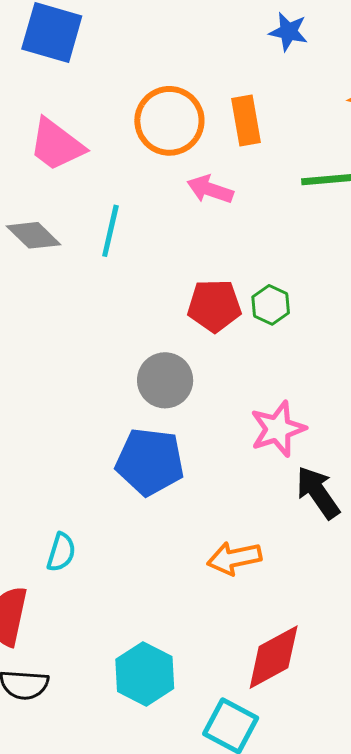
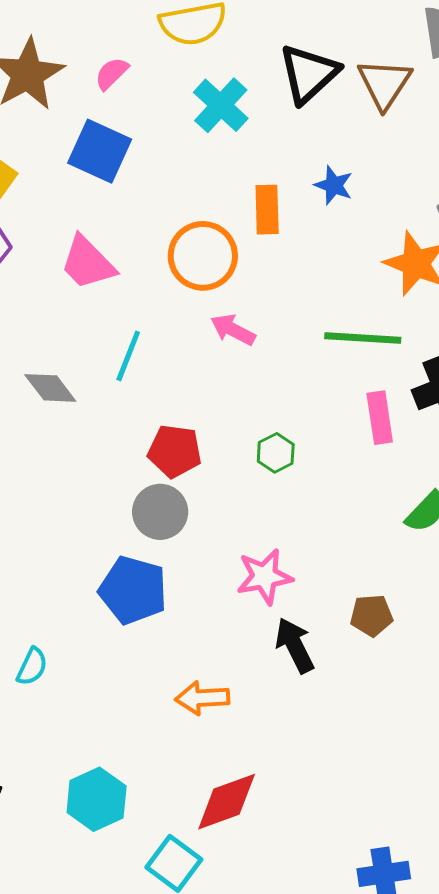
orange rectangle: (246, 121) -> (267, 210), moved
gray diamond: (33, 235) -> (50, 388), moved
red pentagon: (214, 306) -> (175, 451), moved

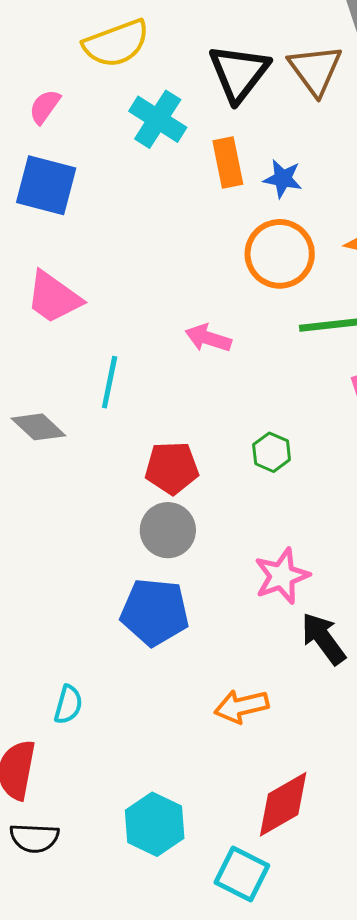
orange rectangle: (267, 210) -> (228, 162), moved
orange circle: (203, 256) -> (280, 254), moved

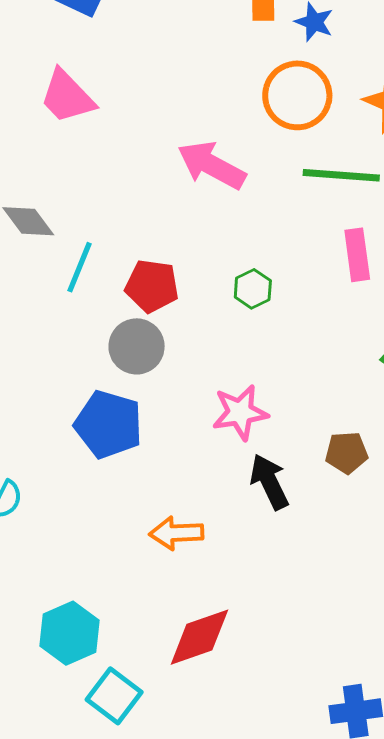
pink arrow: (208, 338) -> (212, 165), size x1.5
cyan line: (110, 382) -> (80, 267), moved
cyan square: (242, 874) -> (114, 696), moved

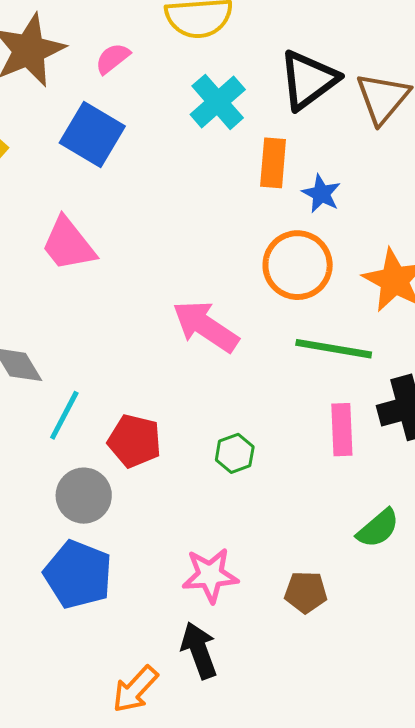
gray circle: (137, 346) -> (84, 496), moved
brown pentagon: (347, 453) -> (306, 592), moved
black arrow: (269, 482) -> (199, 650), moved
orange arrow: (176, 533) -> (135, 689), turned -50

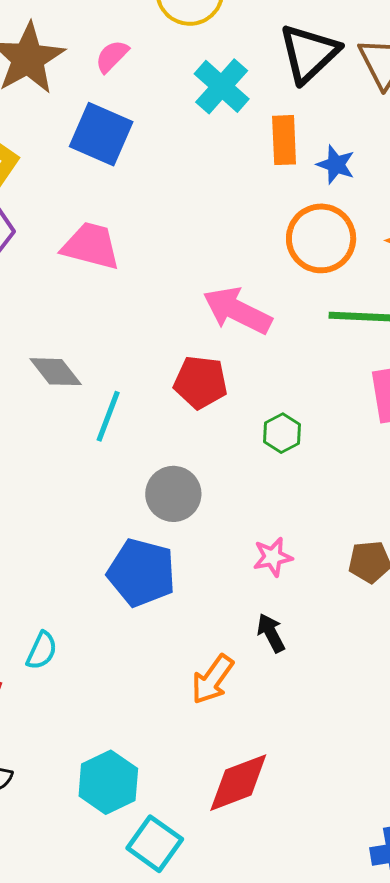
pink trapezoid: (68, 244) -> (91, 246), turned 150
red pentagon: (135, 441) -> (201, 382), moved
gray circle: (84, 496) -> (173, 494), moved
pink star: (210, 575) -> (273, 557), size x0.7
black arrow: (199, 650) -> (271, 633), size x0.7

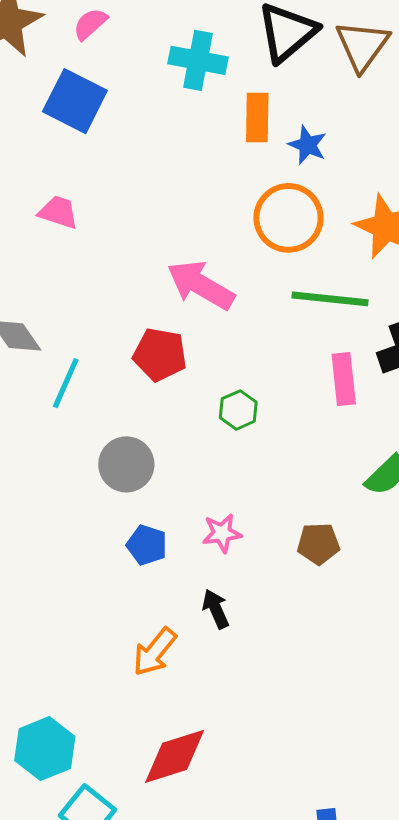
cyan cross: (222, 86) -> (198, 60), turned -34
pink trapezoid: (91, 246) -> (58, 212), size x0.7
blue pentagon: (142, 573) -> (147, 545), moved, size x0.6

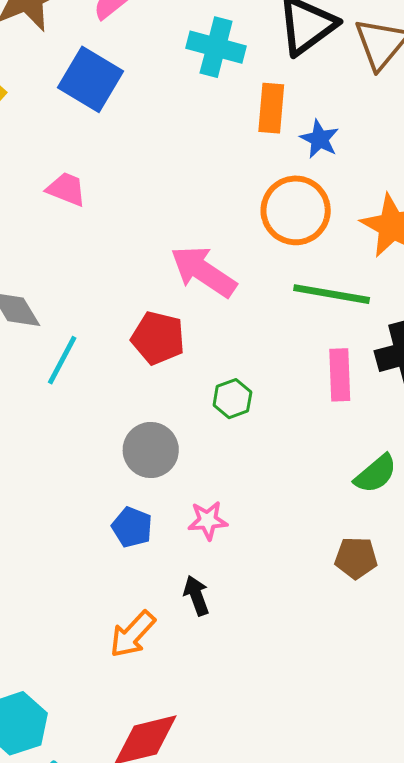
gray circle: (126, 464) -> (151, 450), moved
brown pentagon: (318, 544) -> (356, 558), moved

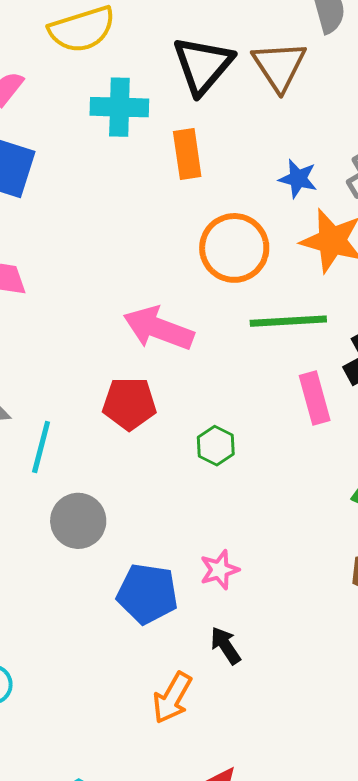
blue star: (320, 139) -> (298, 179), moved
gray circle: (151, 450) -> (78, 521), moved
blue pentagon: (132, 527) -> (147, 594), size x1.5

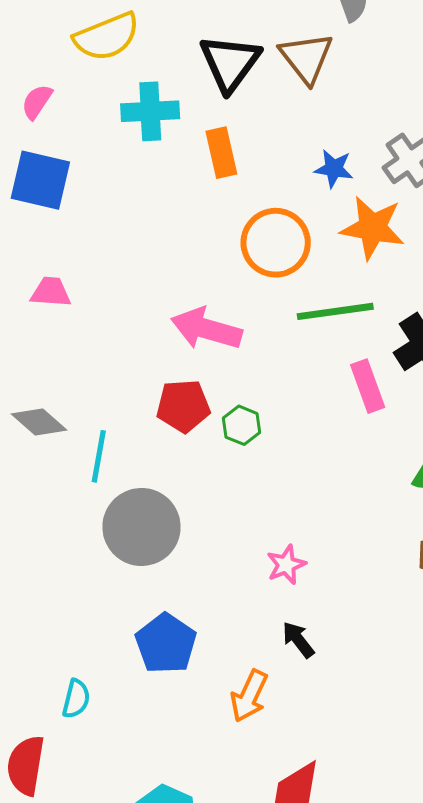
green hexagon: (216, 446) -> (242, 425), moved
gray circle: (78, 521) -> (142, 527), size x1.4
blue pentagon: (147, 594) -> (166, 644), moved, turned 30

